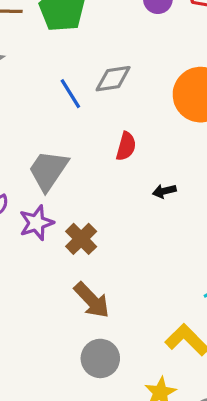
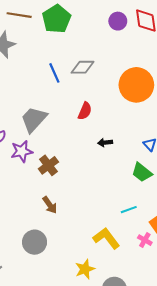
brown arrow: (92, 300) -> (50, 205), size x0.7
gray circle: (100, 358) -> (35, 242), moved

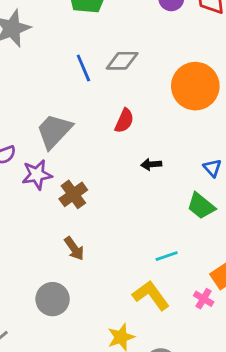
cyan line: (129, 210) -> (167, 256), moved

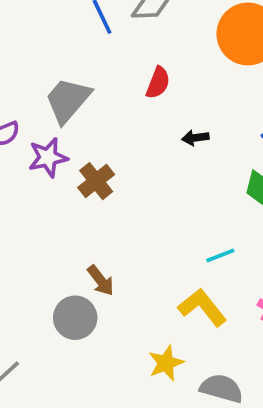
brown arrow: (74, 249) -> (101, 281), moved

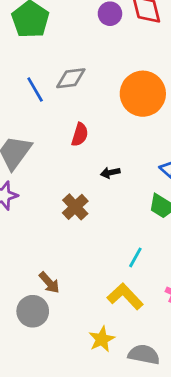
brown cross: (96, 181) -> (75, 207), moved
cyan line: (220, 256) -> (135, 257), turned -35

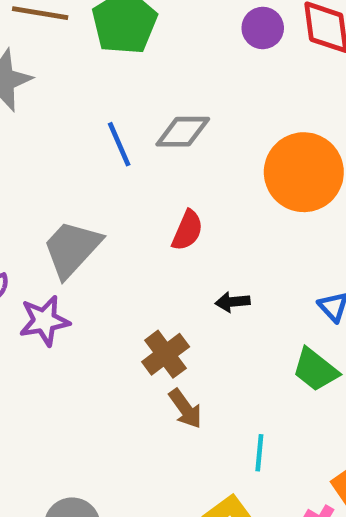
cyan line: (135, 257) -> (259, 453), turned -30
brown arrow: (49, 283) -> (185, 409), moved

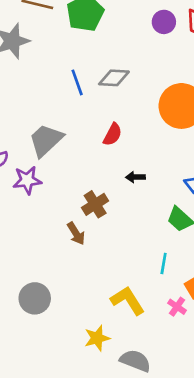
brown arrow: (185, 409) -> (76, 234), moved
cyan line: (259, 453) -> (164, 264), moved

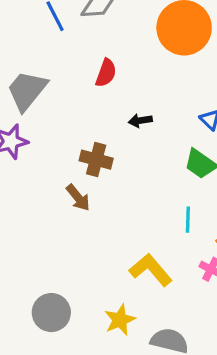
brown cross: (95, 204) -> (96, 160), turned -35
gray circle: (35, 298) -> (51, 313), moved

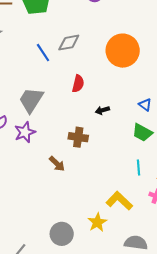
brown arrow: (78, 198) -> (57, 164), moved
yellow star: (120, 320) -> (97, 222), moved

